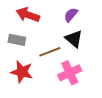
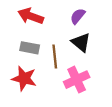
gray rectangle: (17, 40) -> (30, 48), moved
brown line: (50, 52) -> (55, 57), turned -75

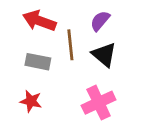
brown line: (55, 57) -> (70, 45), moved
red star: (24, 78) -> (31, 101), size x0.7

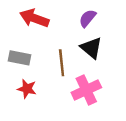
brown line: (70, 45) -> (62, 63), moved
gray rectangle: (38, 62) -> (19, 58), moved

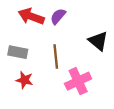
purple semicircle: (88, 18) -> (58, 16), moved
black triangle: (91, 48) -> (98, 41), moved

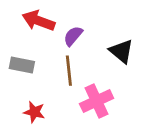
purple semicircle: (58, 16) -> (73, 36), moved
red star: (24, 80) -> (34, 112), moved

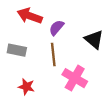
pink cross: (97, 101) -> (75, 78), turned -35

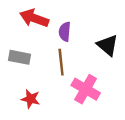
purple semicircle: (56, 28) -> (65, 32), turned -35

